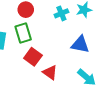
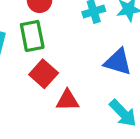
red triangle: (50, 72) -> (67, 100), turned -42

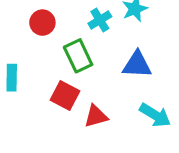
green rectangle: (32, 36) -> (78, 56), moved

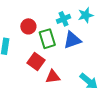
red circle: (42, 23) -> (28, 26), moved
blue triangle: (137, 65) -> (72, 40), moved, turned -30

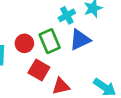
red circle: (28, 26) -> (24, 43), moved

